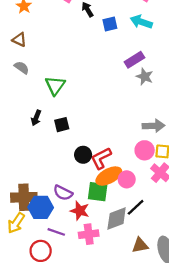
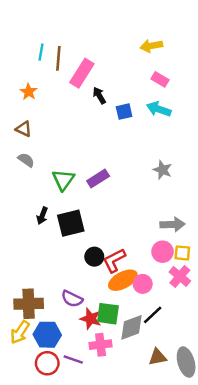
purple rectangle: (134, 60) -> (98, 179), moved
black square: (62, 125) -> (71, 223), size x1.6
green square: (98, 192) -> (108, 314), moved
blue hexagon: (41, 207) -> (47, 335), moved
purple line: (56, 232) -> (73, 360), moved

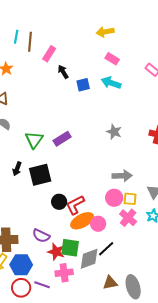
pink rectangle: (82, 73) -> (49, 54), size x0.7

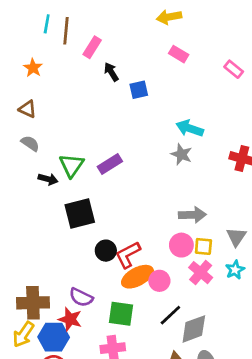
cyan arrow: (111, 83) -> (190, 128), moved
black arrow: (17, 169) -> (48, 179), moved, turned -96
red star: (56, 252) -> (70, 319), moved
gray diamond: (89, 259) -> (194, 329), moved

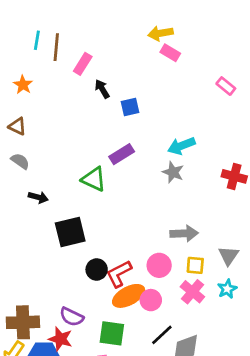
pink rectangle: (179, 54) -> (170, 53), moved
cyan arrow: (190, 128) -> (181, 146), turned -40
purple rectangle: (110, 164) -> (122, 154), moved
green triangle: (71, 165) -> (94, 179), moved, turned -40
pink circle: (181, 245) -> (159, 265), moved

